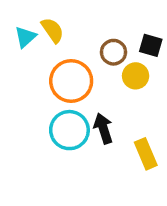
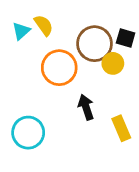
brown circle: (114, 52) -> (94, 44), size x1.6
cyan circle: (69, 130) -> (28, 133), moved

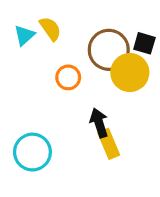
yellow circle: (113, 63) -> (130, 73), size x1.5
orange circle: (59, 68) -> (68, 77), size x0.6
yellow rectangle: (121, 128) -> (109, 144), moved

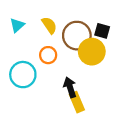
yellow semicircle: (50, 29) -> (49, 25), moved
cyan circle: (32, 152) -> (23, 75), moved

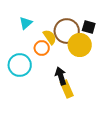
cyan triangle: (17, 25) -> (26, 23), moved
yellow semicircle: (49, 25) -> (50, 37), moved

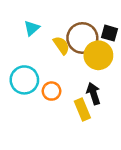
orange circle: (42, 48) -> (52, 91), moved
black arrow: (61, 76) -> (93, 94), moved

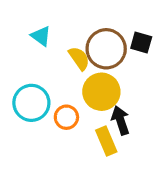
cyan triangle: (32, 28) -> (41, 36), turned -42
yellow circle: (98, 55) -> (101, 92), moved

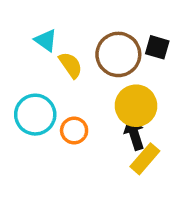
yellow semicircle: (79, 58) -> (71, 65), moved
yellow circle: (101, 92) -> (136, 106), moved
yellow rectangle: (106, 141) -> (145, 159), moved, turned 64

